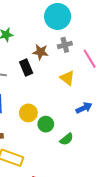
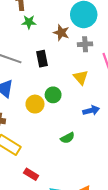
brown star: (40, 52) -> (61, 33), moved
green circle: (46, 124) -> (53, 95), moved

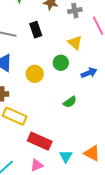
green circle: (53, 95) -> (61, 63), moved
red rectangle: (31, 174) -> (40, 141), size x1.6

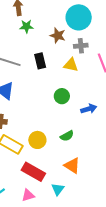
yellow triangle: (75, 43) -> (71, 65), moved, turned -35
yellow circle: (35, 74) -> (37, 140), moved
orange triangle: (92, 153) -> (72, 165), moved

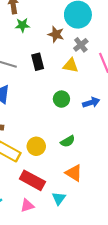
gray cross: (81, 46) -> (81, 45), turned -32
blue arrow: (89, 109) -> (91, 102), moved

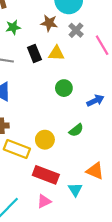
green star: (22, 25) -> (13, 27), moved
yellow triangle: (71, 65) -> (56, 53), moved
blue arrow: (91, 102) -> (95, 101), moved
orange triangle: (74, 173) -> (95, 171), moved

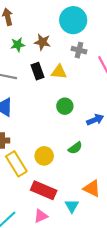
brown star: (49, 23) -> (42, 42), moved
gray cross: (76, 30) -> (79, 50), turned -32
yellow rectangle: (17, 149) -> (16, 164), turned 35

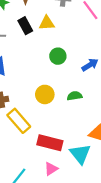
green semicircle: (75, 148) -> (75, 96), turned -144
yellow circle: (44, 156) -> (45, 94), moved
cyan triangle: (72, 206) -> (80, 154), size x1.5

